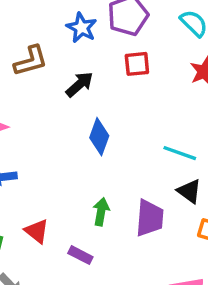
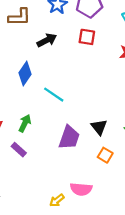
blue diamond: (99, 137) -> (25, 73), moved
cyan line: (180, 153) -> (54, 95), moved
green arrow: (101, 212) -> (25, 123), moved

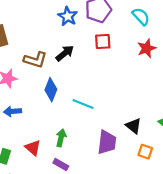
brown L-shape: (19, 17) -> (35, 60), moved, turned 30

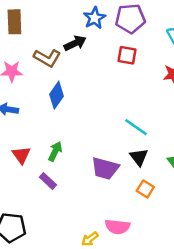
black arrow: (65, 53) -> (75, 43), moved
cyan line: (83, 104) -> (136, 127), moved
purple trapezoid: (107, 142) -> (105, 168), turned 85

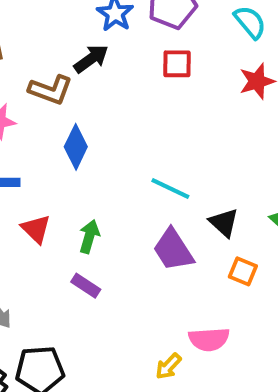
cyan line: (136, 127) -> (170, 189), moved
red triangle: (21, 155) -> (36, 229), moved
purple trapezoid: (105, 168) -> (173, 250), turned 52

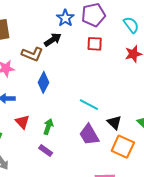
orange square: (243, 271) -> (123, 147), size x1.6

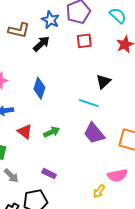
brown L-shape: (32, 54) -> (19, 30), moved
black triangle: (114, 122) -> (103, 81), moved, turned 42
green arrow: (48, 127) -> (52, 132), turned 56
purple rectangle: (46, 151) -> (49, 174), moved

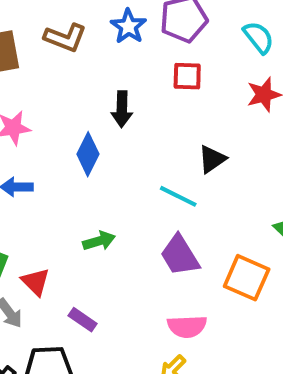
black arrow: (41, 44) -> (122, 109), moved, turned 126
red triangle: (25, 132) -> (36, 282), moved
pink semicircle: (117, 175) -> (187, 326), moved

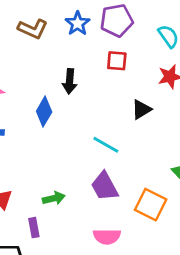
black triangle: (212, 159) -> (141, 110), moved
green arrow: (99, 241) -> (54, 198), moved
purple rectangle: (83, 320) -> (34, 228), turned 42

